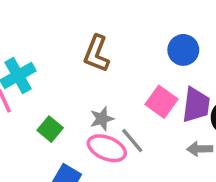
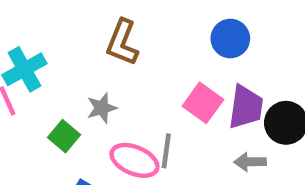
gray star: (102, 119) -> (102, 108), moved
gray line: (132, 140) -> (166, 151), turned 48

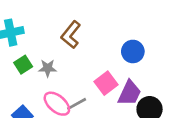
green square: (64, 136) -> (23, 65), moved
gray line: (166, 151) -> (77, 104), turned 36

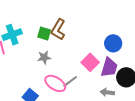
blue circle: (133, 51) -> (113, 43), moved
green square: (23, 65) -> (44, 33), moved, turned -32

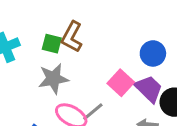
gray star: (44, 57) -> (53, 79), size x1.5
purple trapezoid: (109, 67) -> (149, 89), turned -60

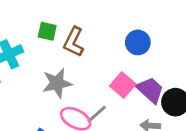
green square: (52, 44) -> (47, 31), moved
blue circle: (153, 53) -> (138, 42), moved

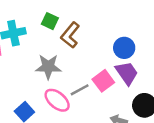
purple trapezoid: (150, 90) -> (127, 73), moved
gray line: (97, 114) -> (80, 90), moved

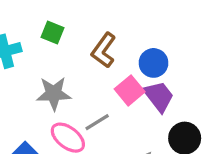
brown L-shape: (70, 35) -> (104, 50), moved
pink square: (103, 81) -> (130, 90), moved

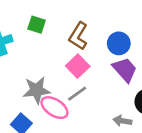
pink square: (130, 90) -> (78, 66), moved
gray star: (54, 94) -> (37, 90), moved

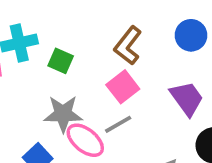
green square: (37, 25) -> (61, 61), moved
blue circle: (119, 43) -> (191, 35), moved

